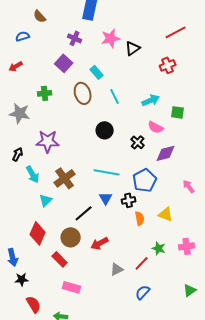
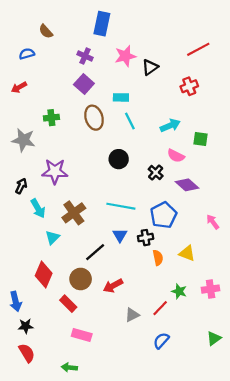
purple square: (64, 63) -> (84, 84), moved
cyan rectangle: (97, 72) -> (121, 97), moved, turned -48
purple diamond: (166, 153) -> (187, 185), turned 55
red semicircle: (34, 304) -> (27, 353), moved

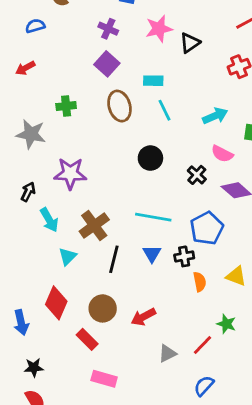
black line: (95, 252) -> (114, 259), moved, turned -35
blue arrow: (16, 301) -> (21, 323), moved

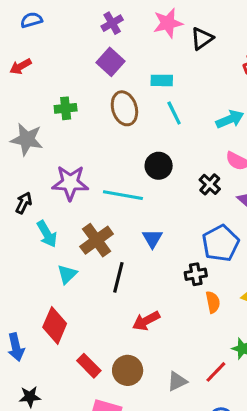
purple cross: (108, 29) -> (112, 23), turned 36
cyan line: (153, 217) -> (123, 195), moved
blue triangle: (152, 254) -> (152, 239), moved
brown circle: (103, 308) -> (128, 370), moved
red arrow: (143, 317) -> (146, 321), moved

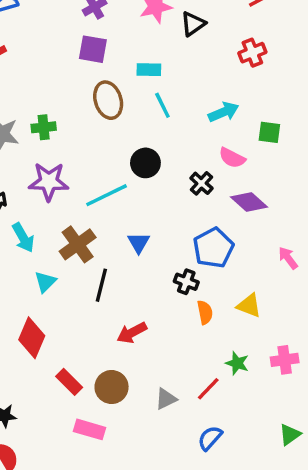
purple square: (111, 62) -> (93, 49), turned -32
green cross: (66, 108) -> (44, 127), moved
cyan line: (123, 195) -> (106, 195), turned -36
black cross: (196, 274) -> (186, 282), turned 30

